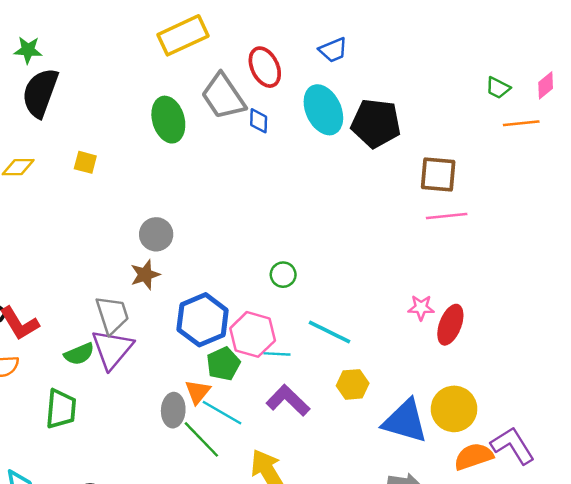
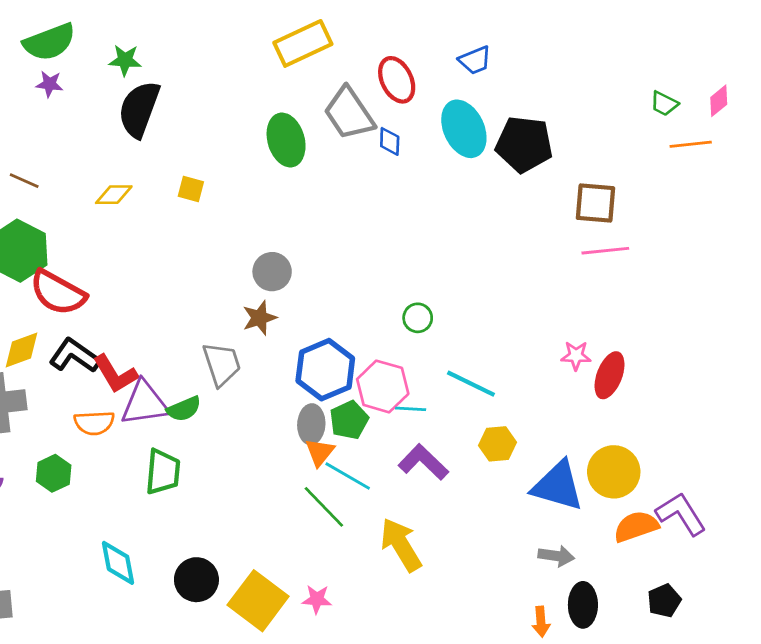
purple triangle: (112, 349) -> (145, 403), moved, turned 42
gray ellipse: (173, 410) -> (311, 424), moved

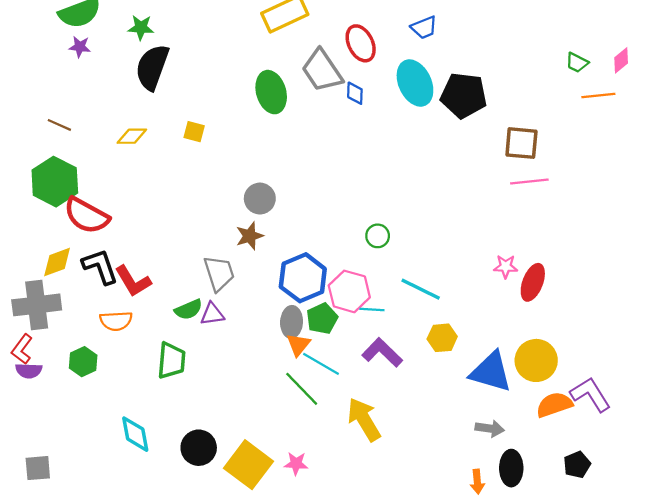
black L-shape: (75, 356) -> (100, 266), turned 36
purple triangle: (145, 403) -> (212, 314), moved, size x0.6

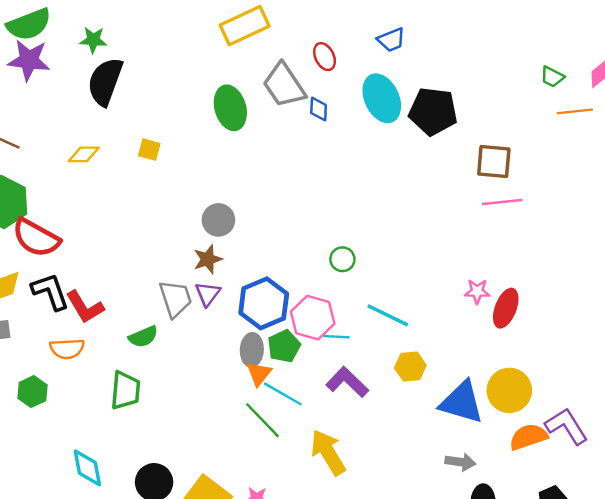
red ellipse: (361, 43) -> (325, 57), size x0.7
purple star: (80, 47) -> (29, 60), size x1.8
purple triangle: (212, 314) -> (208, 294), moved, turned -45

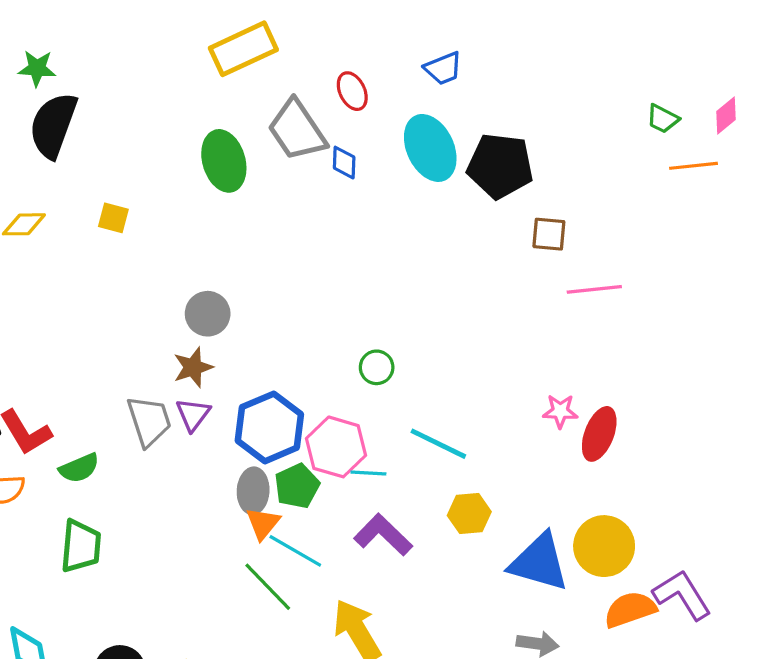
brown square: (494, 161) -> (549, 234), moved, size x0.7
green semicircle: (143, 337) -> (79, 468), moved

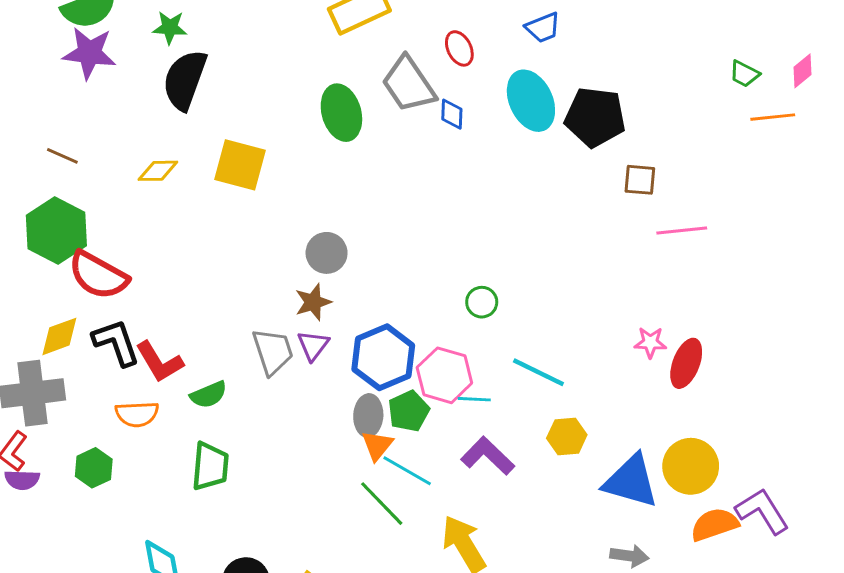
yellow square: (113, 218) -> (240, 165), size x1.8

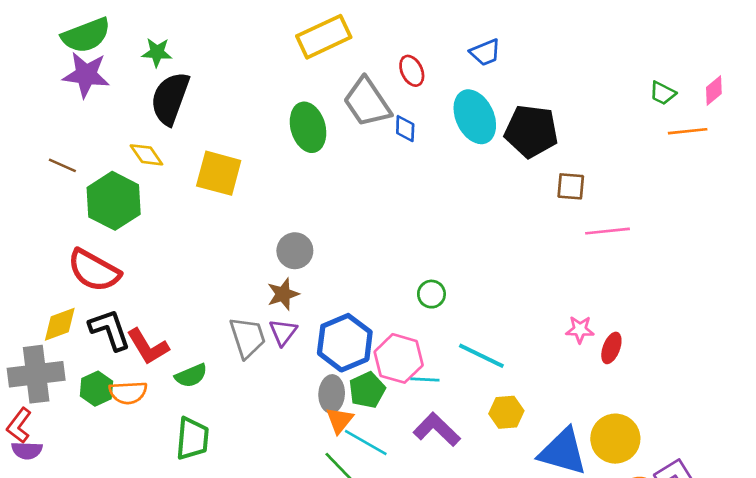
yellow diamond: (158, 171) -> (146, 155), moved, turned 56
green hexagon: (56, 231) -> (114, 201), moved
red ellipse: (686, 363) -> (611, 348), size x0.7
green hexagon: (94, 468) -> (97, 389), moved

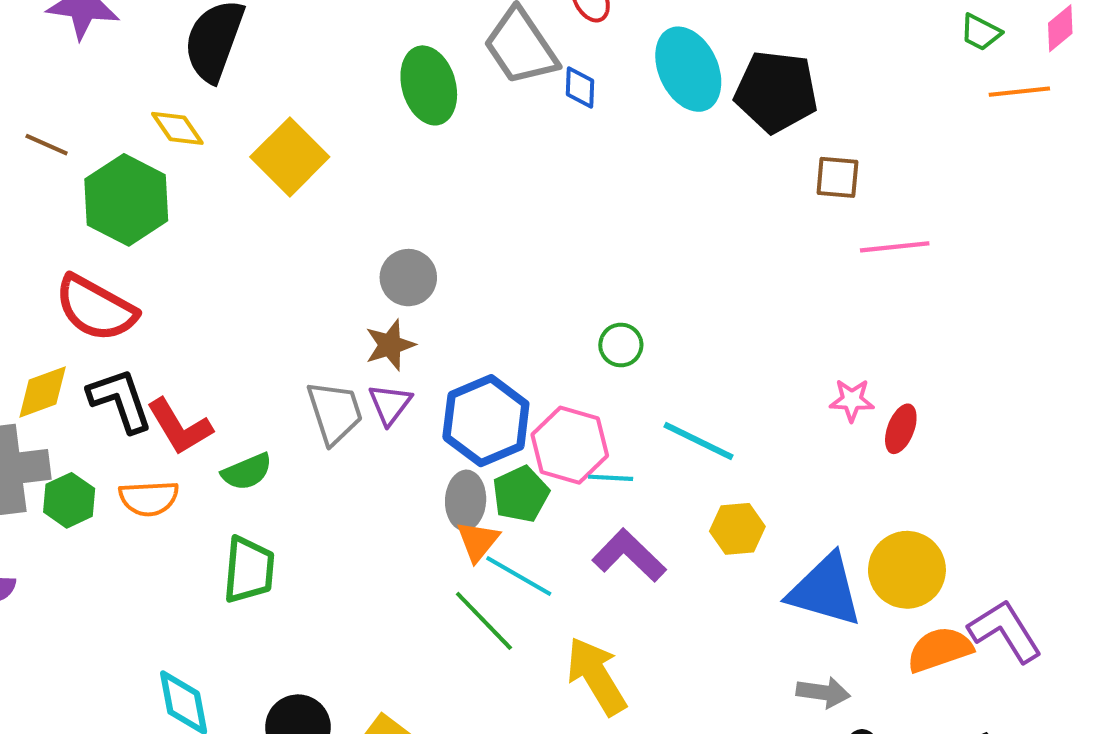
yellow square: (219, 173) -> (290, 157), turned 30
green hexagon: (97, 389) -> (69, 500), moved

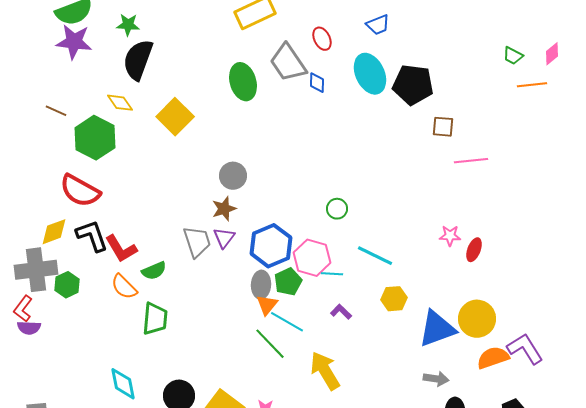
orange semicircle: (149, 498) -> (124, 287), moved, turned 48
purple L-shape: (629, 555) -> (341, 312), size x0.6
blue triangle: (825, 590) -> (437, 329), turned -36

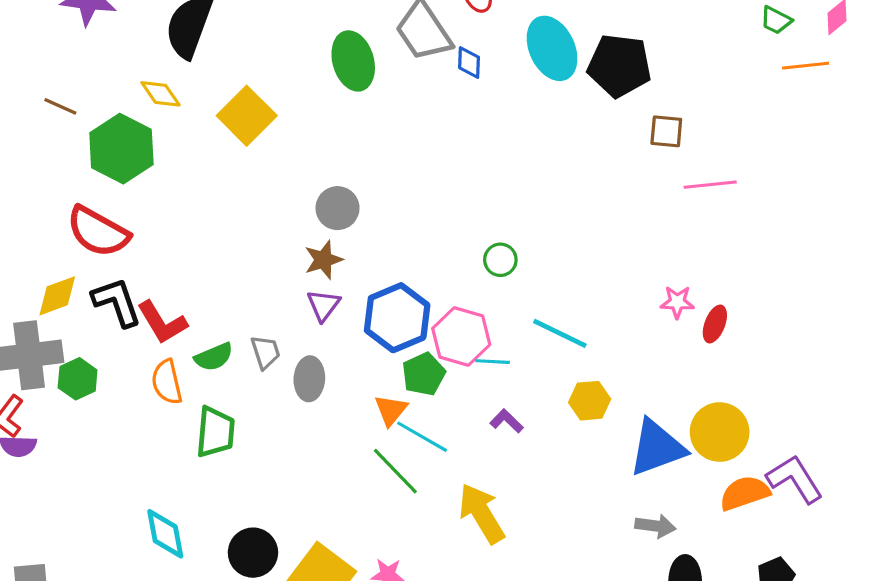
gray trapezoid: (197, 242) -> (265, 352), moved, size x0.7
gray ellipse: (261, 285) -> (309, 379), moved
orange semicircle: (124, 287) -> (167, 382), turned 32

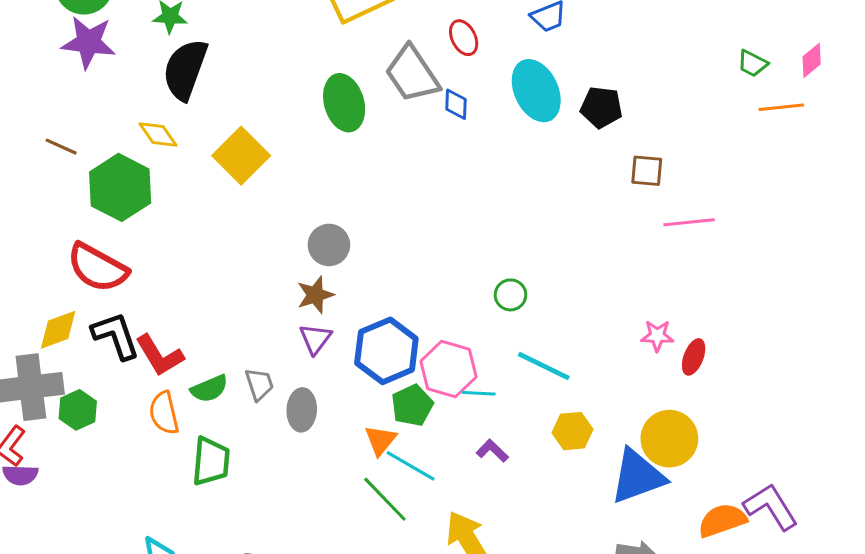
black pentagon: (619, 66) -> (601, 107), size x0.7
green circle: (500, 260) -> (511, 295), moved
yellow circle: (720, 432) -> (669, 439), moved

